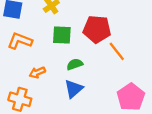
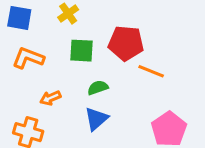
orange line: (117, 51) -> (151, 71), turned -30

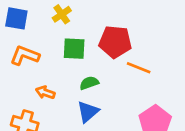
orange arrow: (50, 98) -> (45, 93), turned 42

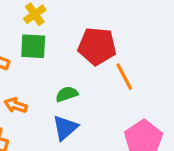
green square: (74, 49) -> (33, 46), moved
orange line: (139, 68) -> (124, 77), turned 40

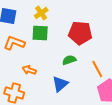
orange line: (124, 77) -> (97, 69), moved
green semicircle: (67, 94) -> (69, 60), moved

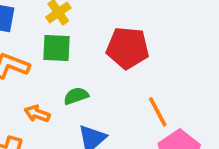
green semicircle: (69, 60) -> (76, 96), moved

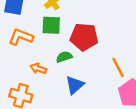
red pentagon: (128, 48) -> (84, 37), moved

